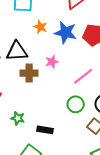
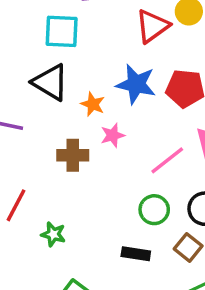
orange star: (40, 27) -> (93, 104), moved
black triangle: (17, 51) -> (50, 82), moved, turned 35
black rectangle: (45, 130) -> (136, 254), moved

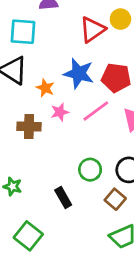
pink line: (167, 160) -> (96, 111), moved
black rectangle: (136, 254) -> (63, 197), moved, turned 50

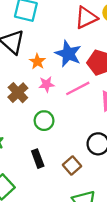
brown cross: (29, 127) -> (18, 93), turned 36
green circle: (90, 170) -> (44, 121), moved
brown square: (115, 199) -> (72, 165), moved

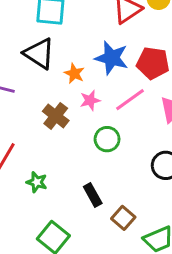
green circle: (44, 121) -> (107, 139), moved
brown square: (72, 165) -> (123, 218), moved

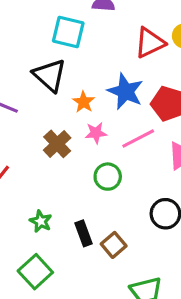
green star: (37, 182) -> (41, 221), moved
brown square: (123, 218) -> (114, 245), moved

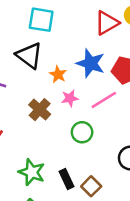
green star: (41, 221) -> (32, 172), size x1.5

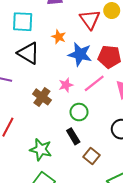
cyan square: (41, 20) -> (23, 22), moved
red triangle: (107, 23) -> (90, 19), turned -30
orange star: (58, 74) -> (59, 37), moved
black rectangle: (67, 179) -> (73, 136), moved

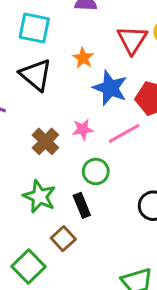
green star: (41, 150) -> (39, 197), moved
brown square: (91, 156) -> (63, 239), moved

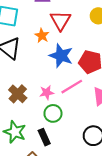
red triangle: (132, 40) -> (60, 20), moved
pink star: (83, 129) -> (47, 93), moved

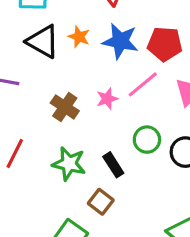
orange star: (42, 36) -> (79, 37), moved
green circle: (53, 113) -> (147, 140), moved

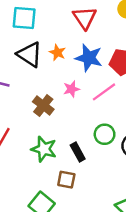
pink star: (107, 99) -> (71, 89), moved
brown square: (101, 202) -> (66, 180), turned -30

